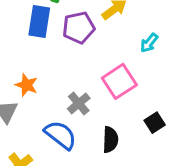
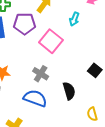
purple pentagon: (79, 28) -> (25, 24), turned 30
pink square: (119, 81) -> (51, 41), moved

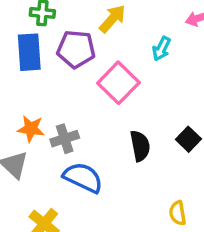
gray cross: (41, 74) -> (65, 139), moved, turned 35
black semicircle: (69, 91) -> (140, 146), moved

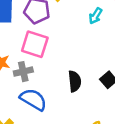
pink square: (118, 83) -> (35, 44), moved, turned -32

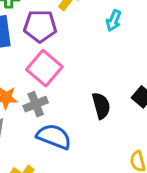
pink square: (35, 44) -> (44, 68), turned 32

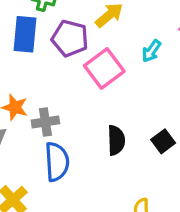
pink square: (44, 68) -> (104, 68), moved
blue semicircle: (54, 137) -> (57, 162), turned 52

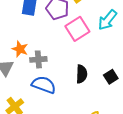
cyan arrow: (151, 51) -> (107, 20), size x1.5
blue semicircle: (57, 162) -> (44, 85), turned -70

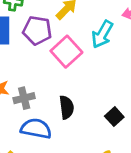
black semicircle: (82, 74) -> (67, 107), moved
black square: (111, 77) -> (114, 117), moved

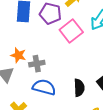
black semicircle: (67, 107) -> (79, 88), moved

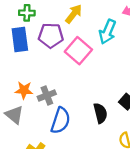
blue semicircle: (44, 87) -> (61, 121), turned 105

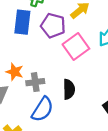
black semicircle: (100, 113) -> (69, 89), moved

